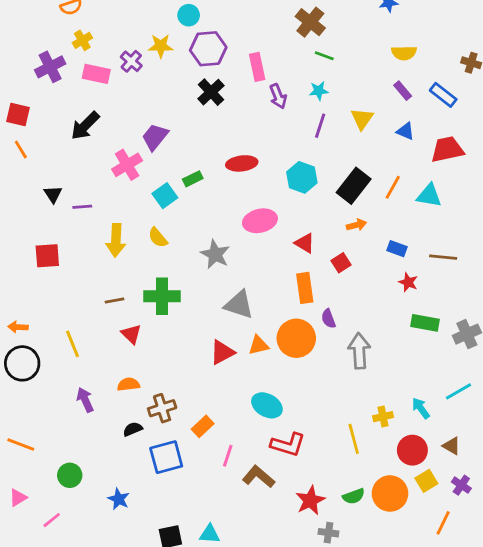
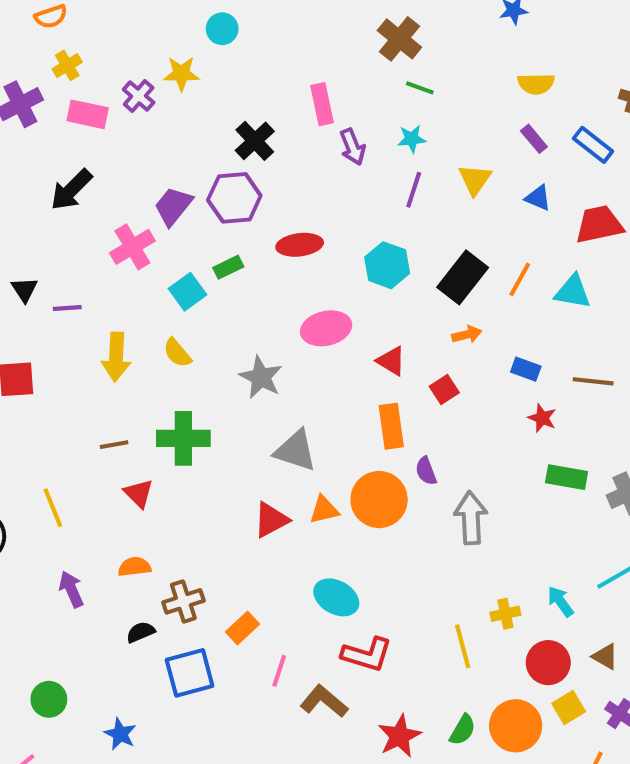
purple hexagon: (208, 49) -> (234, 198), moved
green semicircle: (354, 496) -> (463, 730), turned -40

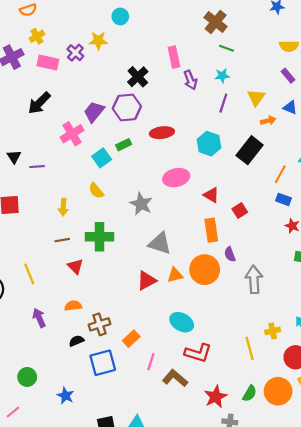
orange line: (520, 279) -> (280, 174), moved
orange arrow: (467, 334) -> (268, 121), moved
yellow arrow: (116, 357) -> (63, 207), moved, size x0.7

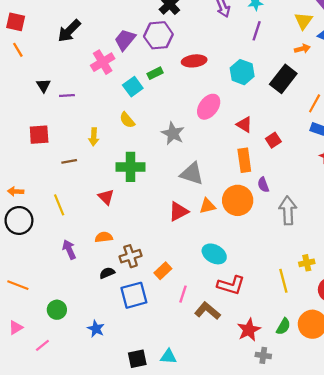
yellow triangle: (256, 98) -> (303, 21), moved
pink ellipse: (176, 178) -> (209, 107), turned -40
brown line: (62, 240) -> (69, 161), moved

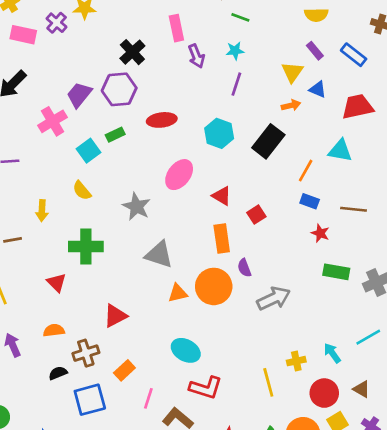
gray arrow: (288, 210) -> (274, 298), turned 68
red triangle: (178, 212) -> (115, 316), moved

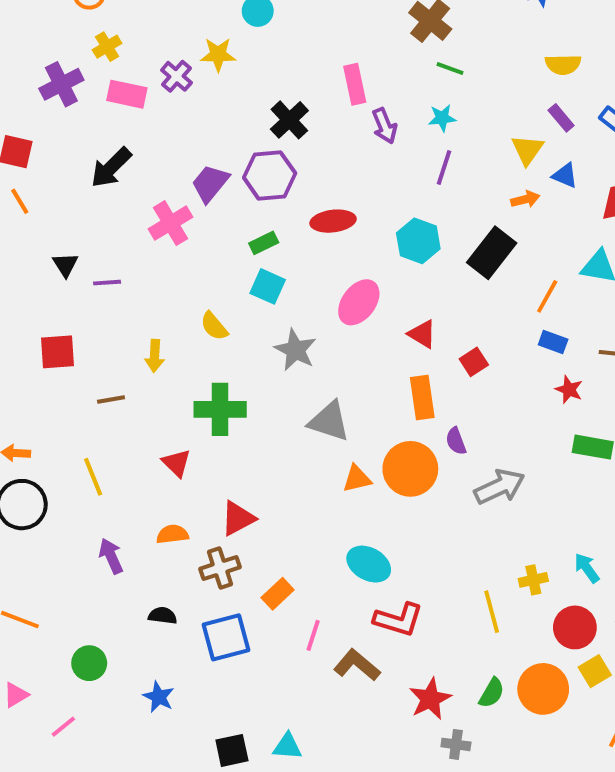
cyan square: (88, 151) -> (268, 286), moved, turned -30
red triangle: (115, 316) -> (238, 518), moved
black semicircle: (58, 373) -> (163, 616), moved, turned 30

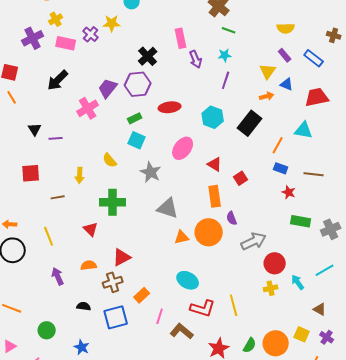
yellow line: (492, 612) -> (234, 305), moved
red circle: (575, 627) -> (275, 263), moved
yellow square: (595, 671) -> (302, 334), turned -35

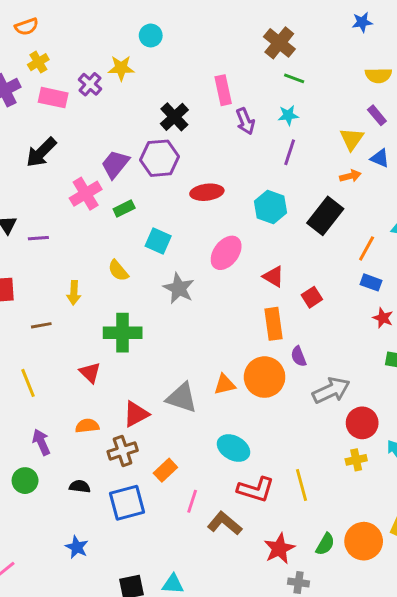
green rectangle: (135, 118) -> (124, 208), moved
gray triangle: (168, 208) -> (182, 398), moved
green circle: (47, 330) -> (25, 481), moved

